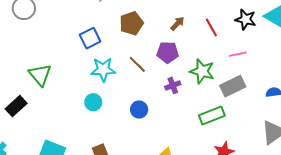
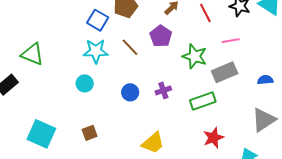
blue square: (90, 38) -> (98, 20), moved, turned -35
purple pentagon: (168, 52) -> (161, 36), turned 30
green triangle: (40, 75) -> (32, 54), turned -30
purple cross: (173, 85) -> (163, 90), moved

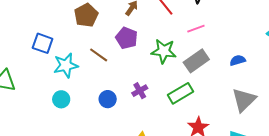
blue square: (98, 20) -> (43, 43), moved

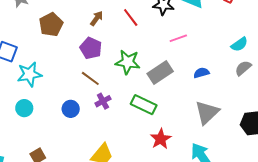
pink line: (196, 29) -> (178, 38), moved
brown line: (99, 55) -> (90, 78), moved
green rectangle: (180, 93) -> (144, 105), turned 55

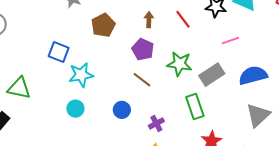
brown arrow: (97, 18) -> (149, 20), turned -35
blue semicircle: (201, 73) -> (253, 75), size x1.8
purple cross: (103, 101) -> (156, 123), moved
green rectangle: (144, 105) -> (195, 106), turned 45

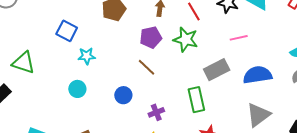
purple pentagon: (143, 49) -> (151, 37), turned 30
green star: (179, 64) -> (186, 40), moved
cyan star: (81, 75) -> (87, 56), size x0.7

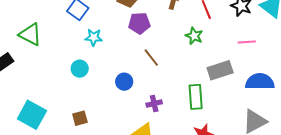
purple pentagon: (151, 37) -> (139, 23), moved
green star: (186, 40) -> (194, 36), size x0.7

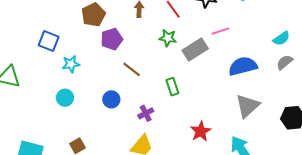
gray rectangle: (220, 70) -> (195, 49), moved
green rectangle: (196, 97) -> (172, 87), moved, size x0.7

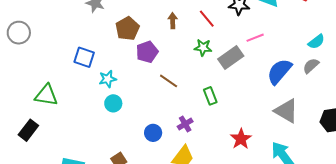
gray semicircle: (285, 62) -> (311, 66), moved
blue semicircle: (243, 66) -> (279, 71), turned -32
cyan circle: (65, 98) -> (113, 103), moved
blue circle: (111, 99) -> (153, 133), moved
gray triangle: (247, 106) -> (286, 111), turned -44

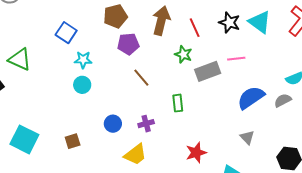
brown arrow: (173, 21) -> (161, 21), size x1.8
gray triangle: (286, 111) -> (247, 137), size x0.6

